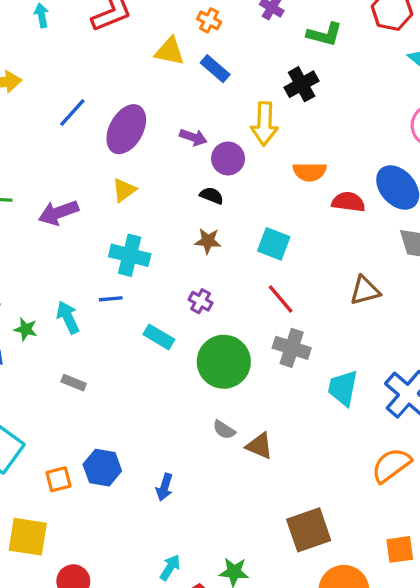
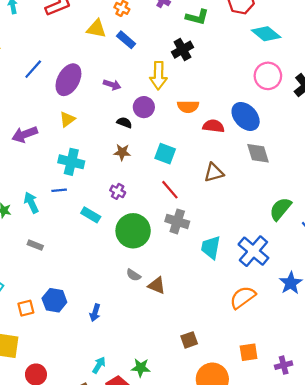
purple circle: (228, 158) -> (144, 107), moved
brown triangle: (365, 291) -> (214, 173), moved
brown square: (309, 530) -> (189, 340), size x0.6

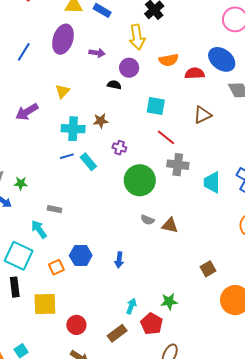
purple ellipse: (68, 80) -> (63, 39), moved
brown star: (122, 152) -> (101, 121), moved
cyan arrow: (31, 203) -> (39, 229), moved
cyan rectangle: (91, 215) -> (88, 162), moved, turned 30

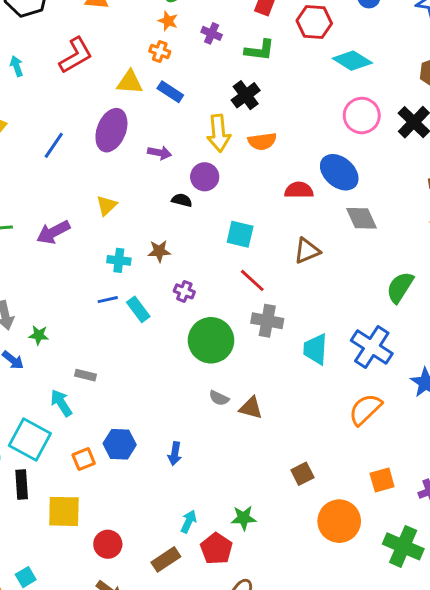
orange semicircle: (169, 60) -> (262, 141), moved
cyan cross: (73, 129) -> (119, 260), size x0.7

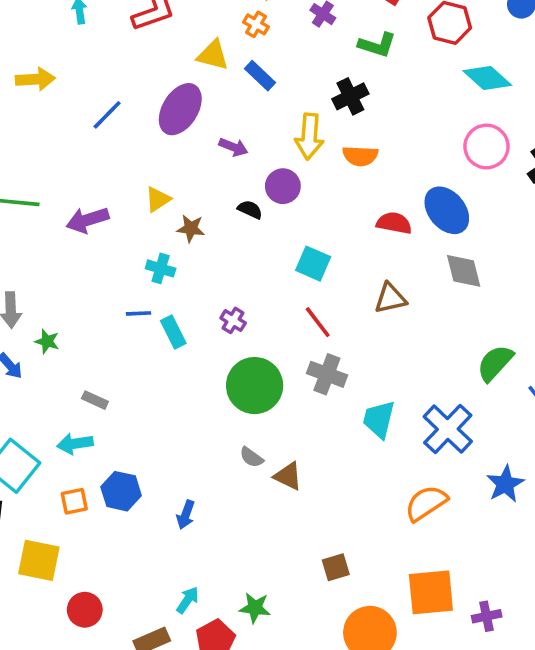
brown star: (159, 251) -> (191, 228), moved
cyan arrow: (61, 403) -> (75, 444), moved, turned -76
orange square: (382, 480) -> (431, 592), size x1.6

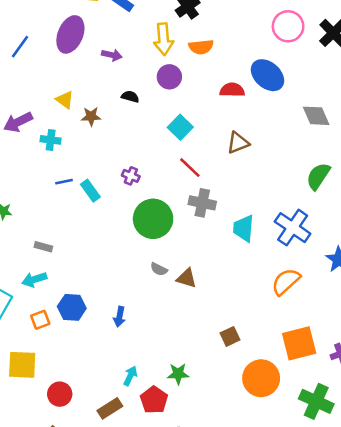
purple circle: (283, 186) -> (169, 77), moved
yellow triangle: (158, 199) -> (65, 100), turned -42
cyan square: (313, 264) -> (180, 127), turned 30
cyan cross: (161, 268) -> (51, 140), moved
gray diamond: (464, 271) -> (316, 116), moved

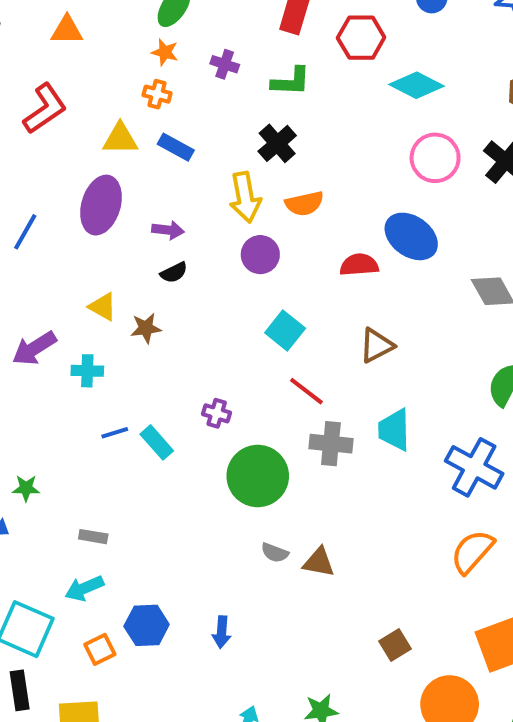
black semicircle: (130, 97) -> (174, 273), moved, turned 144
cyan trapezoid: (244, 228) -> (394, 430), moved

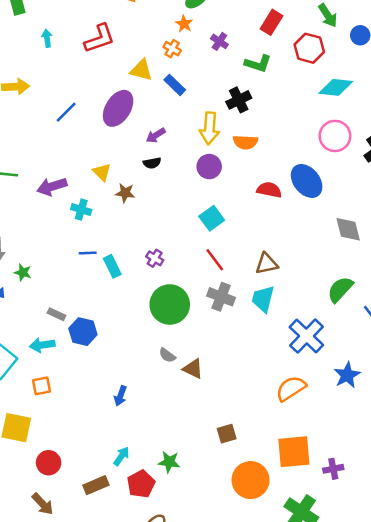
cyan diamond: (416, 85) -> (336, 87), turned -36
purple arrow: (168, 230) -> (156, 135), turned 126
brown triangle: (377, 345) -> (267, 264), moved
blue hexagon: (147, 625) -> (83, 332), moved

